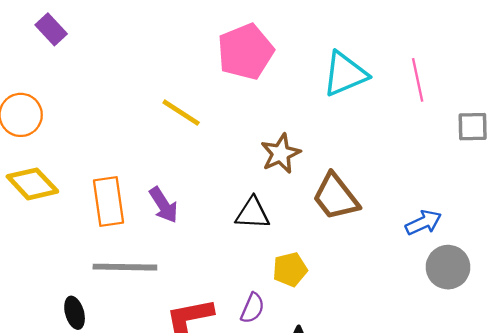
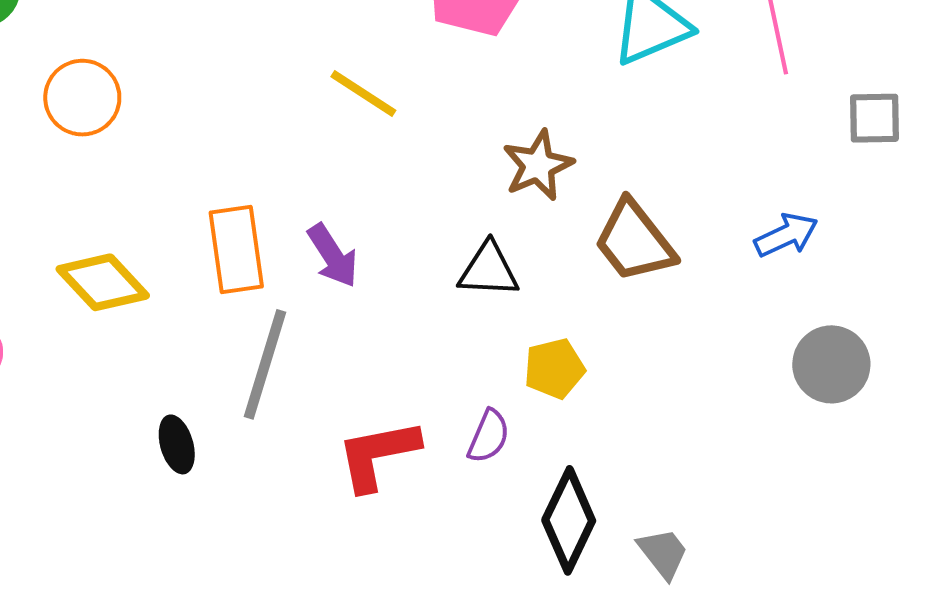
yellow diamond: (32, 184) -> (103, 282), moved
blue arrow: (423, 223) -> (786, 235), moved
gray line: (125, 267) -> (265, 364), turned -74

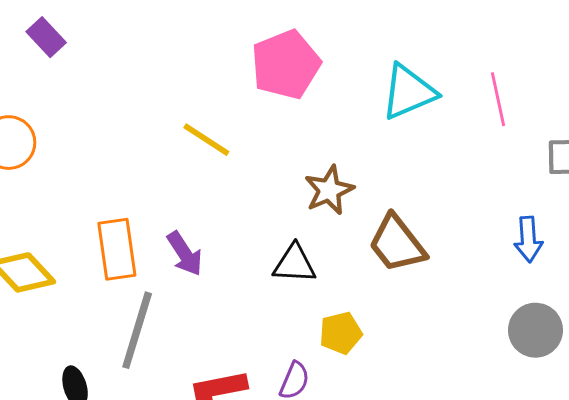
blue arrow: (786, 235) -> (528, 239), moved, turned 111

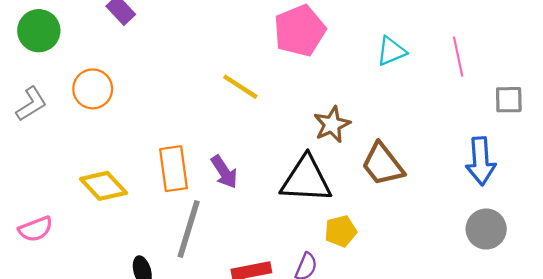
cyan triangle: (408, 92) -> (391, 51), size x0.7
blue arrow: (528, 239) -> (481, 161), size x1.4
black triangle: (294, 264) -> (306, 179), size x1.6

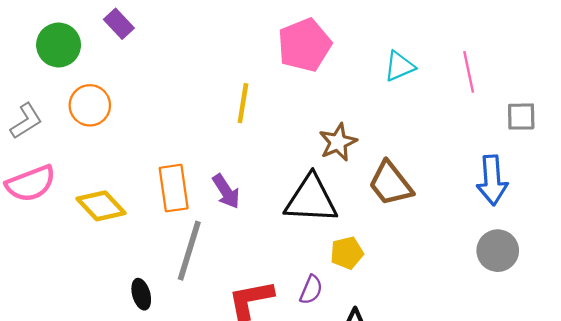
green circle: (39, 31) -> (59, 45), moved
yellow line: (240, 87) -> (243, 103), turned 66
pink semicircle: (36, 229) -> (31, 184), moved, size x1.4

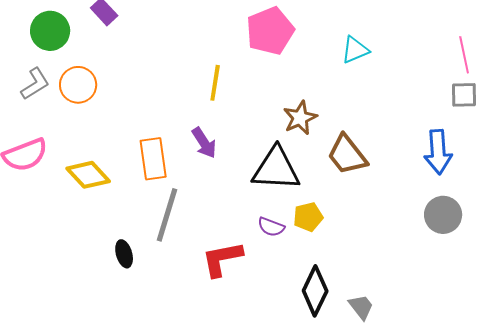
pink line: (469, 72) -> (464, 55), moved
gray L-shape: (26, 121) -> (35, 84), moved
purple arrow: (226, 191) -> (204, 143), moved
purple semicircle: (311, 290) -> (271, 227), moved, turned 88

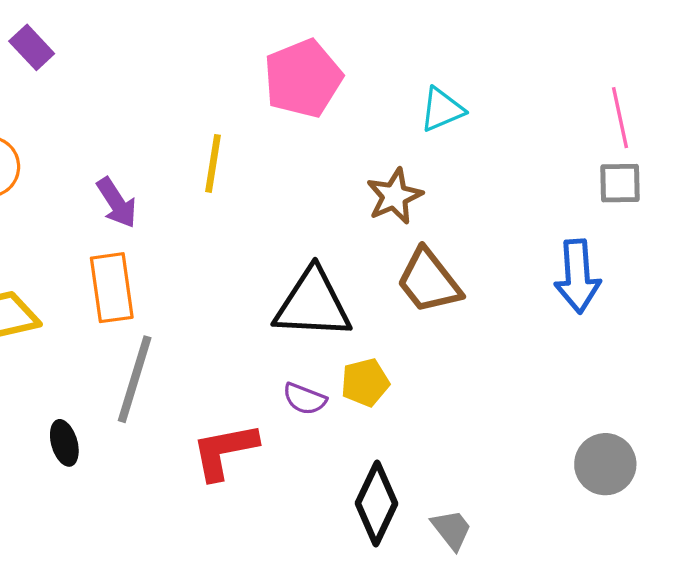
brown star: (300, 118) -> (394, 196), moved
purple arrow: (204, 143) -> (117, 203), moved
gray circle: (443, 215) -> (605, 464), moved

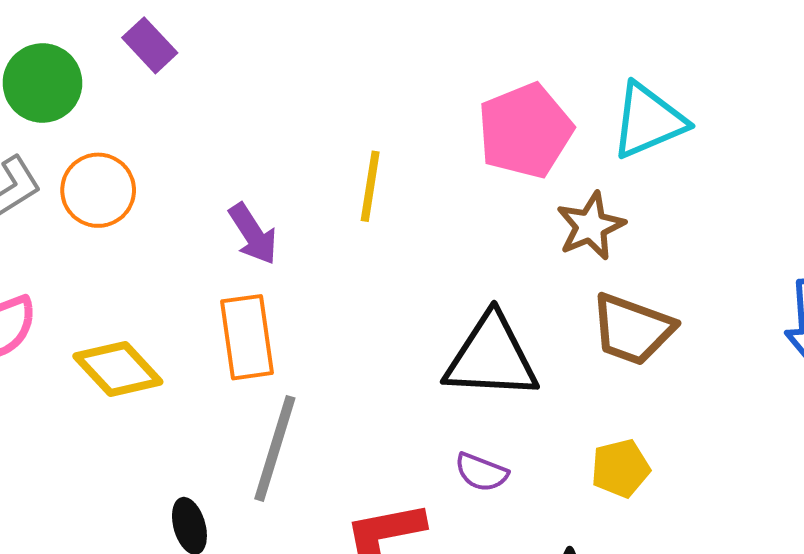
pink pentagon: (303, 78) -> (525, 131), moved
cyan triangle: (442, 110) -> (648, 121), size x1.4
brown trapezoid: (429, 281) -> (632, 329), turned -32
yellow pentagon: (365, 382) -> (620, 468), moved

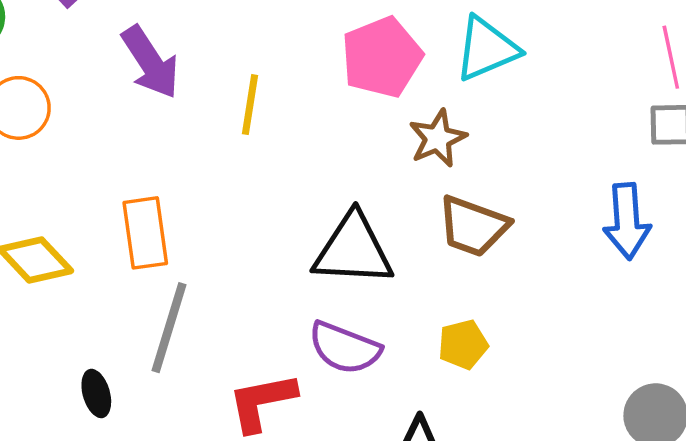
purple arrow: (253, 234) -> (150, 62), moved, size x1.4
purple semicircle: (481, 472) -> (345, 348), size x1.6

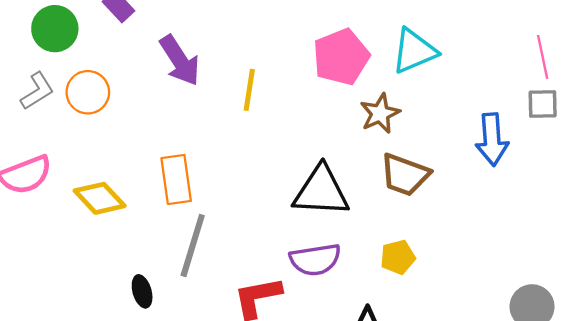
blue arrow: (627, 221) -> (492, 139), moved
purple semicircle: (345, 348) -> (315, 260), turned -30

